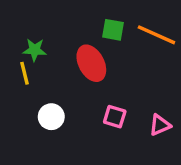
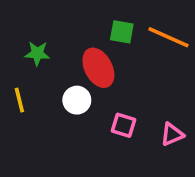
yellow line: (25, 73) -> (19, 100), moved
white circle: (51, 117) -> (77, 100), moved

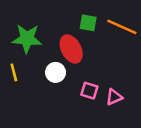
green star: (37, 53) -> (27, 39), size x1.6
pink triangle: (172, 134) -> (114, 97), moved

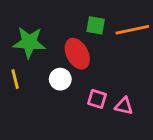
orange line: (122, 27) -> (132, 30), turned -36
pink triangle: (114, 97) -> (124, 106), turned 36

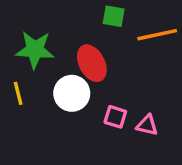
green square: (96, 25) -> (114, 16), moved
white circle: (60, 79) -> (72, 93), size x1.4

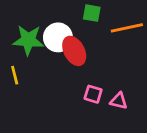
white circle: (72, 93) -> (58, 37), moved

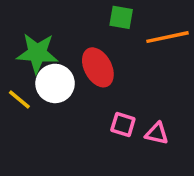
white circle: (58, 37) -> (55, 83), moved
yellow line: (15, 75) -> (19, 100), turned -36

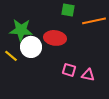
red ellipse: (98, 67) -> (55, 38), turned -55

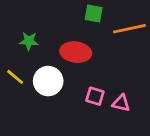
green star: (21, 30) -> (29, 41), size x0.6
white circle: (31, 47) -> (48, 81), moved

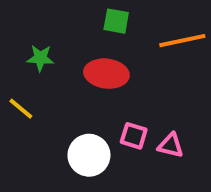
green square: (94, 14) -> (116, 21), moved
white circle: (48, 81) -> (89, 155), moved

